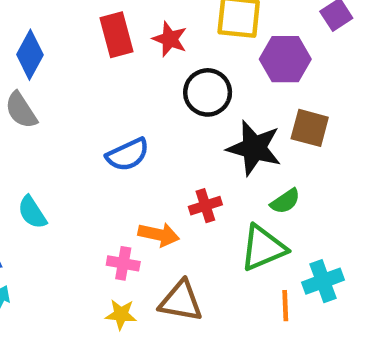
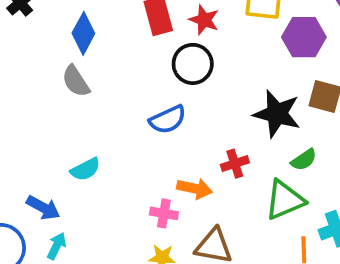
black circle: (208, 92) -> (193, 64), moved
cyan semicircle: (32, 212) -> (85, 169), turned -84

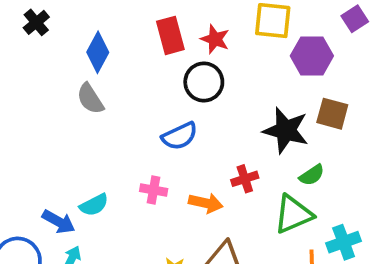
cyan semicircle: (85, 169) -> (94, 205), moved
pink cross: (164, 213) -> (154, 190), moved

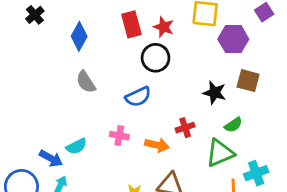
gray semicircle: (90, 99) -> (86, 82), moved
black star: (286, 130) -> (215, 93), size x0.7

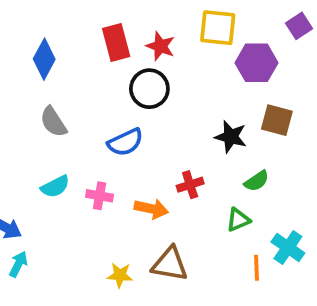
cyan semicircle: (76, 146) -> (55, 187), moved
green triangle: (220, 153) -> (238, 220), size x0.6
cyan cross: (256, 173) -> (288, 247), turned -35

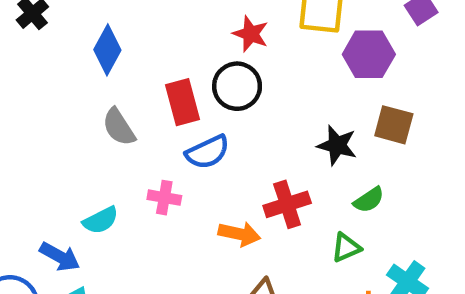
red rectangle: (116, 42) -> (182, 102), moved
red cross: (190, 185) -> (287, 204), size x1.4
cyan semicircle: (55, 187) -> (101, 220), moved
pink cross: (100, 196) -> (164, 198), moved

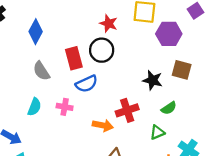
cyan semicircle: (101, 220) -> (34, 107), moved, turned -42

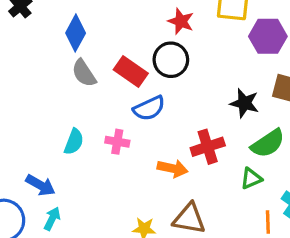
red rectangle: (74, 58) -> (131, 71), turned -40
gray semicircle: (41, 71) -> (84, 73), moved
green semicircle: (169, 108) -> (268, 143), size x1.5

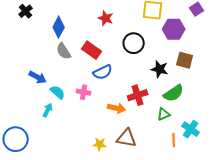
red star: (181, 21) -> (106, 18), moved
black circle: (171, 60) -> (134, 43), moved
cyan semicircle: (74, 142) -> (58, 92), turned -70
blue arrow: (40, 185) -> (38, 77), moved
cyan arrow: (52, 219) -> (48, 110), moved

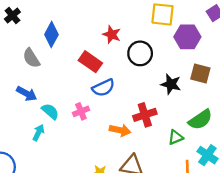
red star: (106, 18) -> (112, 34), moved
gray semicircle: (64, 51) -> (31, 58), moved
pink cross: (84, 92) -> (81, 111), turned -32
green semicircle: (174, 93) -> (200, 120), moved

